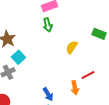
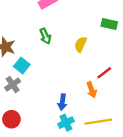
green arrow: (48, 25) -> (45, 36), moved
blue arrow: (48, 94) -> (62, 102), turned 48

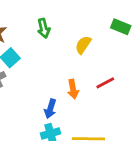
orange arrow: (92, 90) -> (73, 89), moved

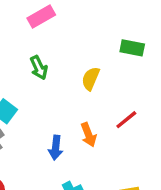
blue arrow: (50, 109) -> (56, 148), moved

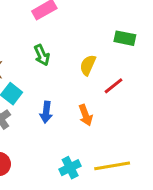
red line: (126, 120) -> (114, 86), moved
blue arrow: (56, 148) -> (46, 112), moved

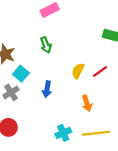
yellow semicircle: (88, 65) -> (78, 71), moved
orange arrow: (86, 115) -> (87, 103), moved

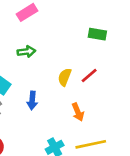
green arrow: (46, 45) -> (26, 52), turned -70

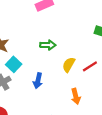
green arrow: (26, 52) -> (48, 45), moved

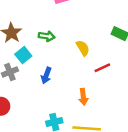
green arrow: (48, 45) -> (47, 36), moved
yellow semicircle: (69, 65) -> (83, 48), moved, turned 112

